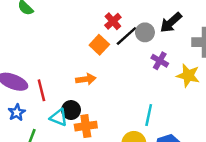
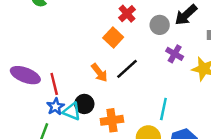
black line: (126, 36) -> (127, 69), moved
orange arrow: (86, 79) -> (99, 73), turned 60
blue star: (17, 112) -> (55, 107), moved
orange cross: (86, 126) -> (112, 120), moved

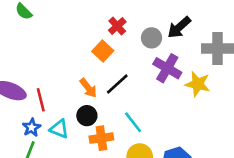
purple cross: (175, 54) -> (167, 68), size x1.5
black circle: (84, 104) -> (87, 116), moved
blue star: (55, 107) -> (32, 128), moved
cyan line: (163, 109) -> (133, 122), moved, turned -50

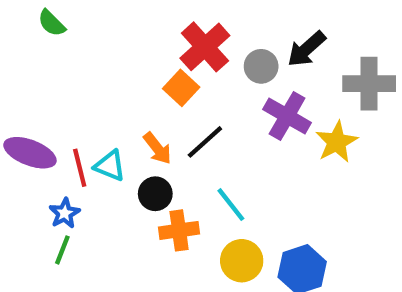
red cross: (117, 26) -> (205, 47), size x1.6
yellow star: (198, 84) -> (337, 142), turned 30
cyan triangle: (59, 129) -> (110, 166), moved

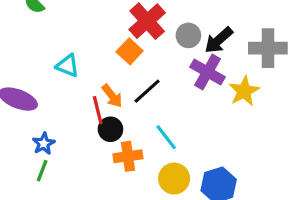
black arrow: (306, 49) -> (219, 40), moved
cyan triangle: (110, 166) -> (68, 66), moved
red line: (80, 168) -> (98, 110), moved

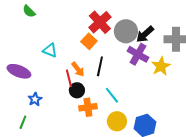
gray circle: (188, 35) -> (126, 31), size x1.5
black line: (147, 91) -> (100, 66), turned -36
green line: (42, 171) -> (23, 122), moved

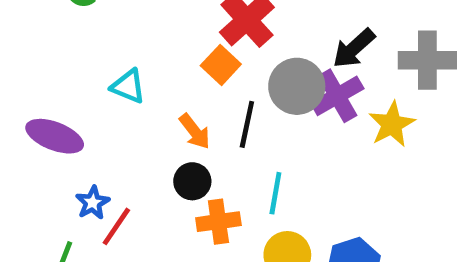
gray circle: (126, 31) -> (297, 86), moved
purple cross: (138, 54) -> (337, 96), turned 30
red line: (69, 78) -> (116, 226), moved, turned 48
cyan line: (112, 95) -> (275, 193), turned 48

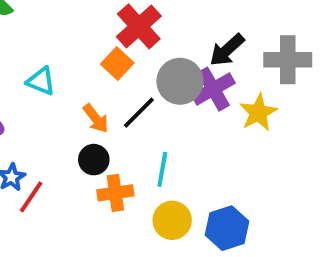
black line: (247, 124) -> (139, 113), turned 33

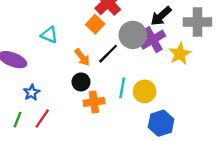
red line: (31, 197) -> (42, 118), moved
yellow circle: (172, 220) -> (145, 91), moved

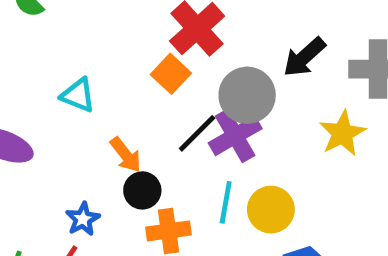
purple cross: (153, 40) -> (235, 136), moved
orange arrow: (82, 57) -> (126, 155), moved
blue star: (32, 93) -> (83, 219), moved

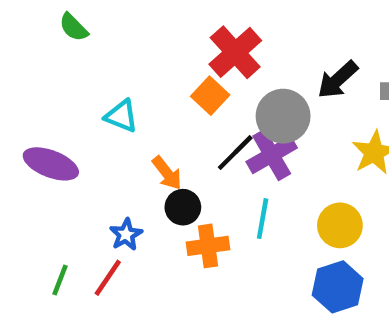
yellow circle: (271, 210) -> (340, 225), moved

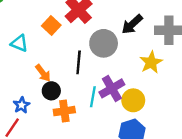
orange square: (210, 96) -> (51, 25), moved
black line: (235, 153) -> (79, 62), turned -40
purple cross: (272, 155) -> (112, 88), moved

